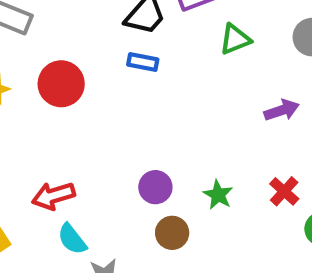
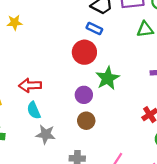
red circle: (61, 84) -> (84, 52), moved
green star: (218, 195) -> (108, 78), moved, size x1.5

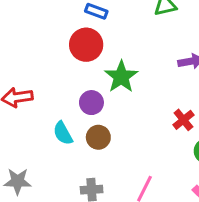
cyan semicircle: (34, 110) -> (63, 133), moved
gray star: (46, 134) -> (18, 181), moved

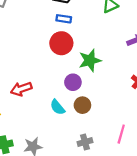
green star: (121, 77) -> (90, 60), turned 30

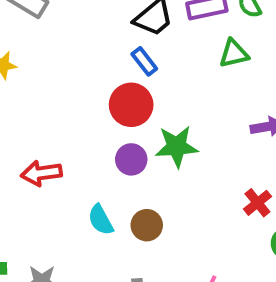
blue rectangle: (64, 19) -> (144, 61), turned 32
purple circle: (73, 82) -> (131, 159), moved

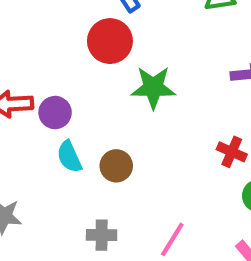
purple circle: (131, 159) -> (55, 113), moved
red cross: (257, 203) -> (232, 152), turned -32

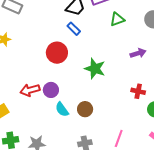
red circle: (110, 41) -> (57, 53), moved
green star: (153, 87) -> (95, 69), turned 30

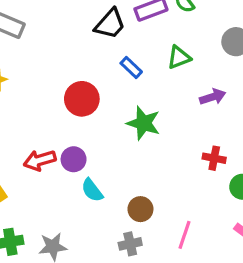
green triangle: (117, 19) -> (179, 57), moved
blue rectangle: (74, 29) -> (131, 68), moved
brown circle: (85, 109) -> (140, 209), moved

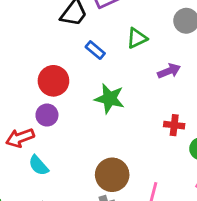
purple circle: (74, 159) -> (47, 115), moved
cyan semicircle: (92, 190) -> (39, 165), moved
brown circle: (140, 209) -> (112, 175), size x1.5

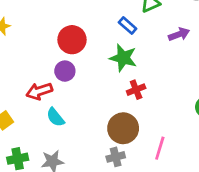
blue rectangle: (95, 50) -> (128, 25), moved
red cross: (174, 125) -> (136, 90), moved, turned -30

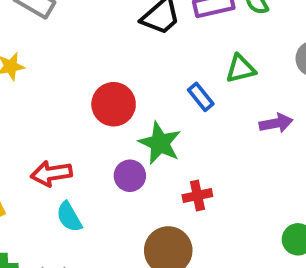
green star: (123, 58) -> (160, 143), moved
purple circle: (65, 71) -> (130, 176), moved

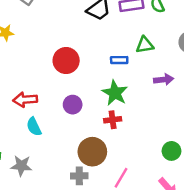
blue rectangle: (201, 97) -> (119, 60), turned -56
green star: (160, 143) -> (115, 93), moved

